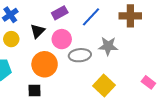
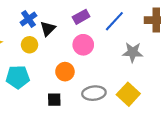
black triangle: (37, 31) -> (48, 29), moved
gray ellipse: (80, 55) -> (94, 93), moved
orange circle: (45, 64) -> (65, 72), size x0.7

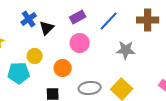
yellow circle: (30, 45) -> (35, 56), moved

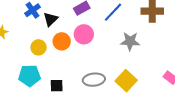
orange circle: (63, 68) -> (62, 41), moved
cyan pentagon: (19, 73) -> (29, 76), moved

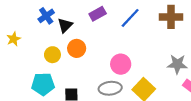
pink circle: (84, 34) -> (121, 64), moved
gray star: (130, 41) -> (177, 64), moved

